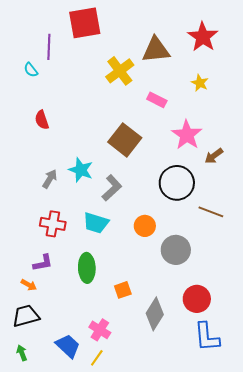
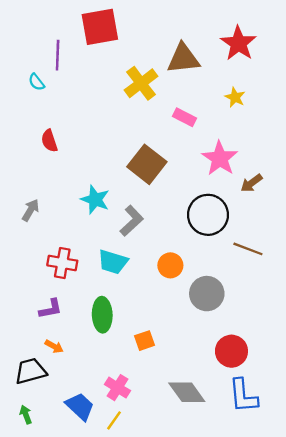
gray arrow: (50, 179) -> (31, 210), moved
orange arrow: (29, 285) -> (54, 346), moved
gray diamond: (155, 314) -> (187, 392), moved, turned -68

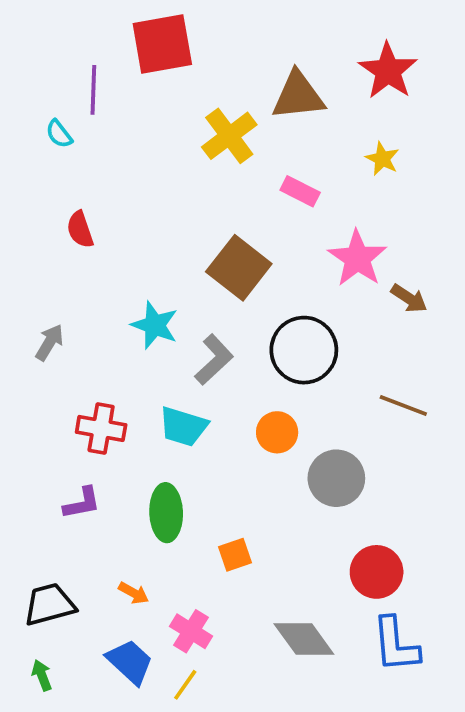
brown arrow: (251, 183) -> (409, 298), turned -110
black circle: (208, 215) -> (304, 350), moved
orange arrow: (54, 346) -> (134, 593), moved

